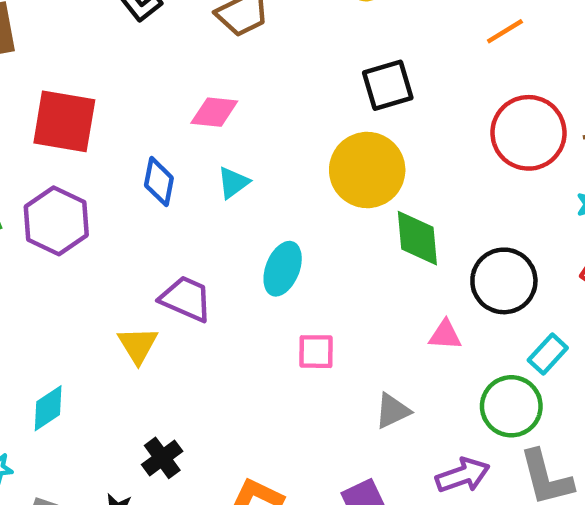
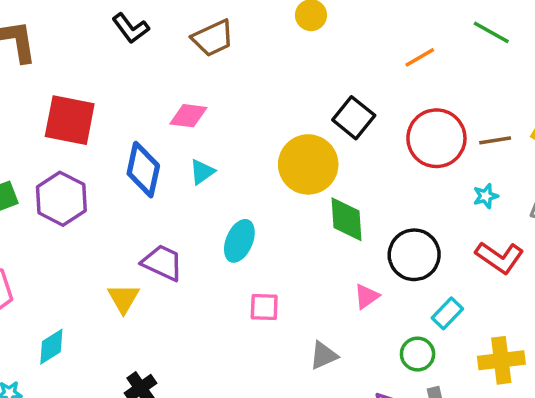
black square: (388, 85) -> (354, 118), moved, turned -36
blue diamond: (159, 182) -> (143, 170), size x1.4
pink triangle: (445, 335) -> (367, 296), turned -40
green circle: (511, 406) -> (418, 354), size x0.7

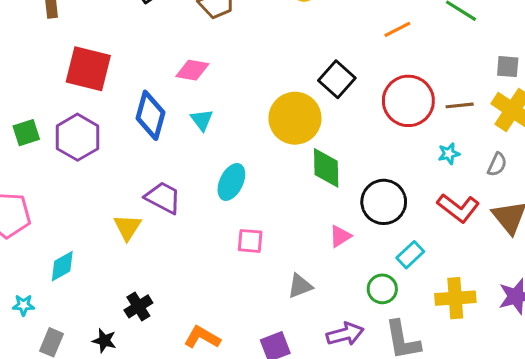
cyan triangle: (202, 172) -> (202, 120), turned -35

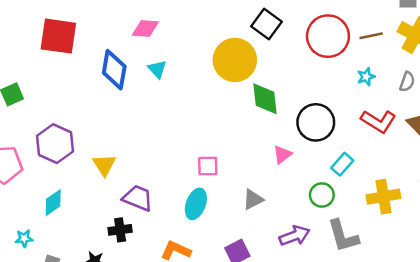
purple hexagon: (78, 137) -> (55, 144), moved
cyan ellipse: (231, 182) -> (196, 204), moved
purple trapezoid: (163, 198) -> (138, 198), moved
black cross: (138, 306) -> (120, 230), turned 30

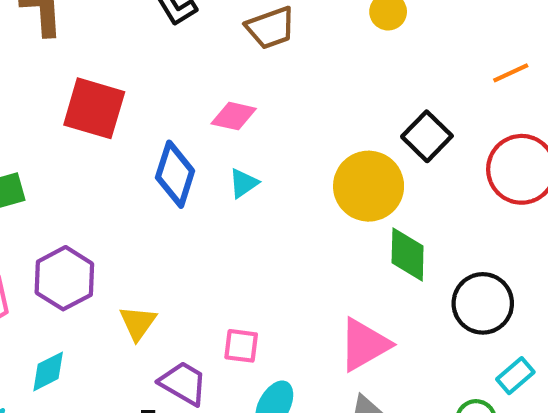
cyan triangle: (157, 69) -> (243, 183), turned 30
pink triangle: (282, 155) -> (364, 345), moved, size x1.8
pink square: (208, 166) -> (241, 346), moved

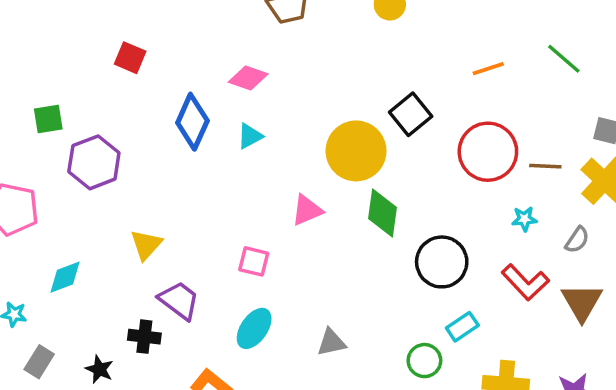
red square: (94, 108) -> (130, 58), size x0.6
purple hexagon: (64, 278) -> (94, 162), moved
pink triangle: (364, 345) -> (307, 210), moved, size x0.7
pink square: (241, 346) -> (254, 261), moved

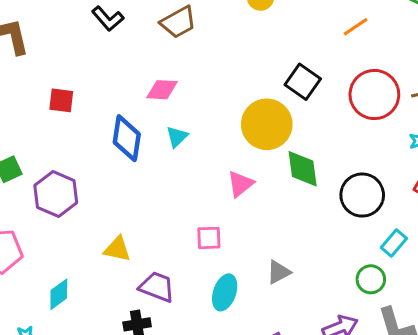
yellow triangle: (146, 245) -> (117, 249), turned -44
gray triangle: (331, 342) -> (279, 272), moved

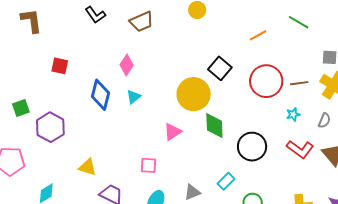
pink diamond: (162, 90) -> (127, 65), turned -65
cyan rectangle: (394, 243) -> (226, 181), moved

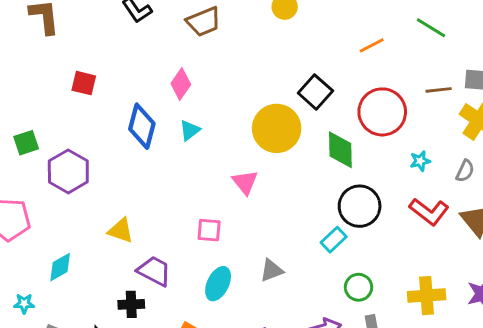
brown line: (299, 83) -> (439, 90), moved
green diamond: (214, 126) -> (340, 150), moved
pink triangle: (173, 132) -> (245, 182), turned -36
cyan rectangle: (226, 181) -> (334, 240), moved

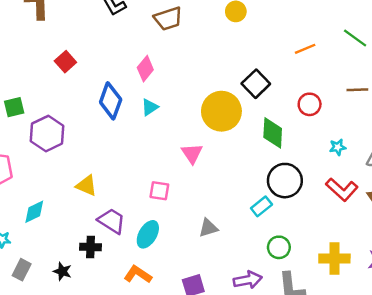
red square: (84, 83) -> (65, 62), turned 30
red circle: (382, 112) -> (310, 104), size x0.6
cyan ellipse: (218, 284) -> (148, 234), moved

